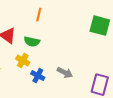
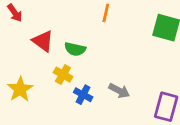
orange line: (39, 15) -> (106, 13), moved

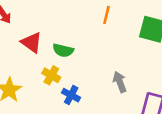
orange line: (106, 13) -> (107, 15), moved
gray arrow: (119, 91) -> (120, 82), moved, turned -138

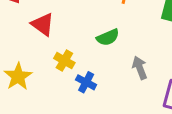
green semicircle: (63, 50) -> (108, 37), moved, turned -36

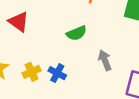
yellow cross: (64, 61) -> (32, 72), moved, turned 36

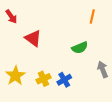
blue cross: (57, 73) -> (64, 80), turned 32

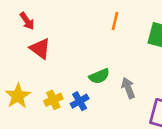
red arrow: (11, 17) -> (27, 21), moved
green semicircle: (80, 48) -> (99, 76), moved

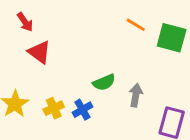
orange line: (115, 21) -> (136, 25), moved, turned -72
gray arrow: (128, 88) -> (136, 95), turned 30

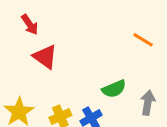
orange line: (136, 25) -> (143, 40), moved

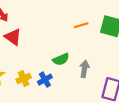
orange line: (143, 40) -> (81, 25), turned -48

